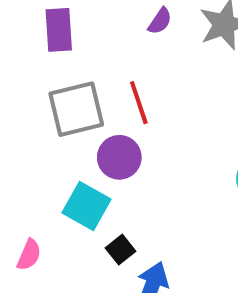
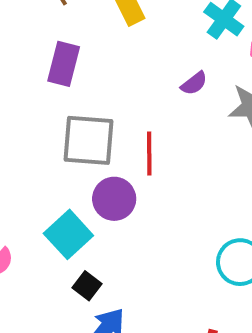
purple rectangle: (59, 30) -> (64, 64), moved
black square: (121, 250) -> (87, 286), turned -32

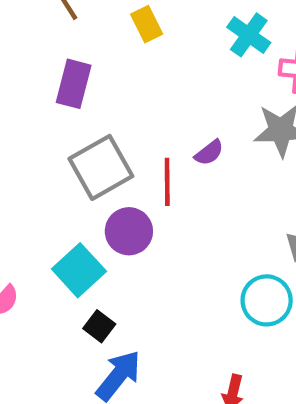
purple semicircle: (194, 83) -> (209, 153), moved
gray square: (89, 140) -> (101, 167), turned -34

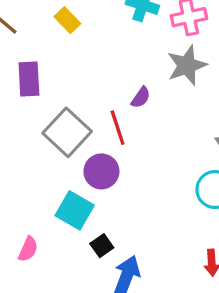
black square: (99, 326) -> (102, 246), turned 35

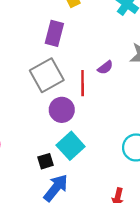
purple rectangle: (29, 79) -> (54, 33), moved
cyan square: (75, 210) -> (71, 146), moved

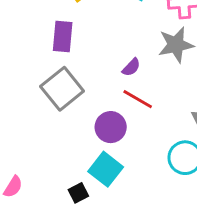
red line: (83, 83) -> (138, 99), moved, turned -50
purple circle: (62, 110) -> (111, 127), moved

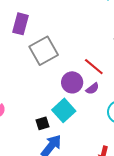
purple rectangle: (63, 37) -> (20, 24), moved
purple semicircle: (131, 67) -> (92, 89), moved

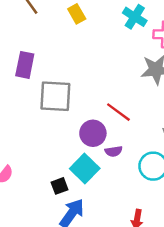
gray square: (44, 51) -> (55, 96), turned 36
purple semicircle: (92, 89) -> (114, 151), moved, turned 32

